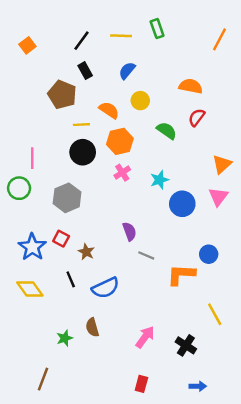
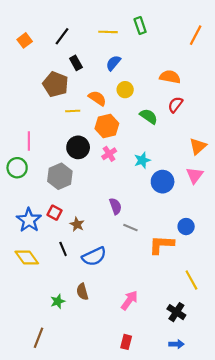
black line: (81, 41) -> (62, 36), moved
black circle: (83, 152) -> (78, 147), moved
black cross: (186, 345) -> (176, 312), moved

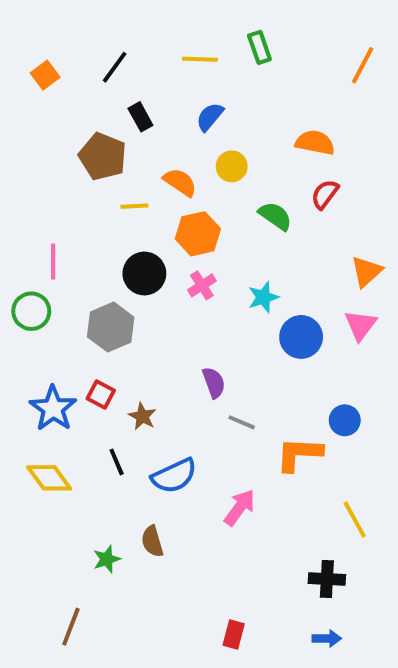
pink arrow: (129, 300) -> (240, 508), moved
black cross: (176, 312) -> (327, 579), turned -30

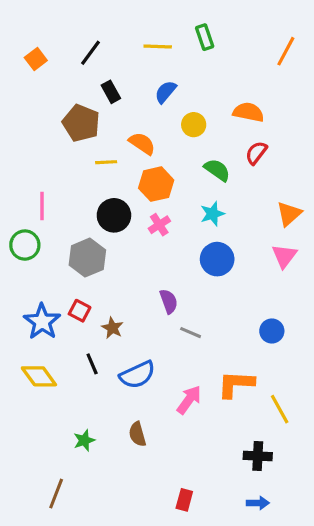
yellow circle: (232, 166) -> (194, 125), moved
cyan star: (263, 297) -> (212, 214), moved
blue circle: (301, 337) -> (217, 259), moved
orange L-shape: (299, 454) -> (236, 384), moved
brown semicircle: (152, 541) -> (137, 434), moved

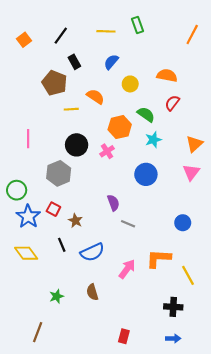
orange hexagon: (156, 184) -> (120, 127), moved
cyan star: (212, 214) -> (153, 140), moved
green circle: (25, 245) -> (17, 190), moved

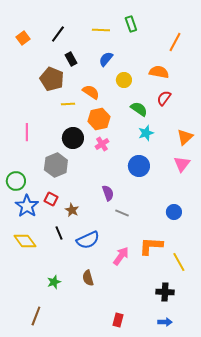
orange line: (192, 35) -> (175, 42), moved
orange hexagon: (120, 127) -> (99, 119), moved

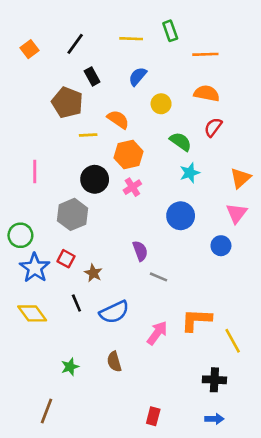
orange line: (175, 42) -> (205, 54), moved, turned 60
blue circle: (174, 212) -> (221, 246), moved

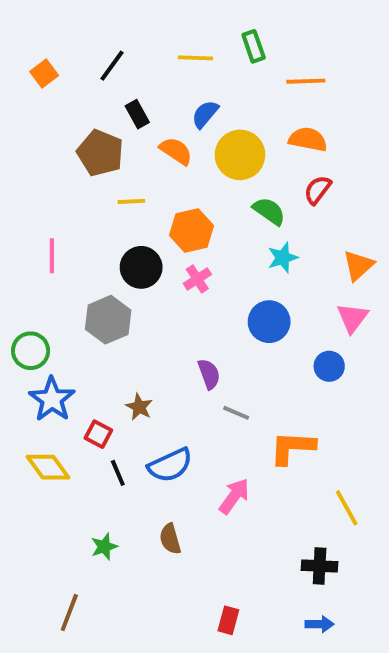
yellow circle: (161, 104) -> (240, 155), size x1.6
orange semicircle: (118, 119) -> (176, 151), moved
red square: (66, 259) -> (98, 434), moved
black line: (76, 303) -> (118, 473), moved
orange L-shape: (196, 320) -> (292, 448), moved

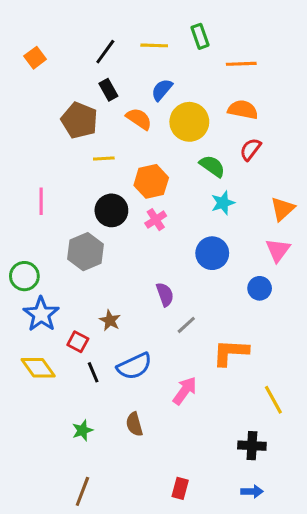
black line: (112, 66) -> (105, 52), moved
gray line: (236, 413) -> (186, 325), turned -65
brown line: (69, 613) -> (82, 491), moved

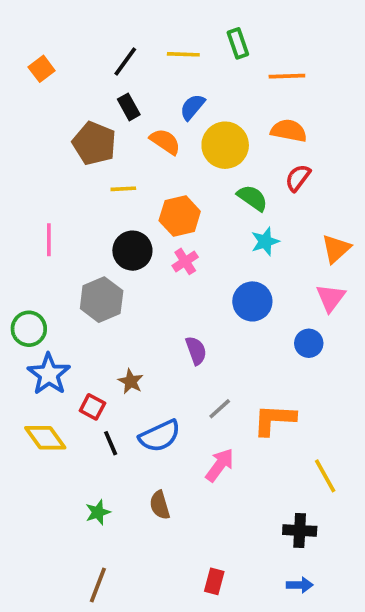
gray line: (186, 325) -> (220, 409), moved

